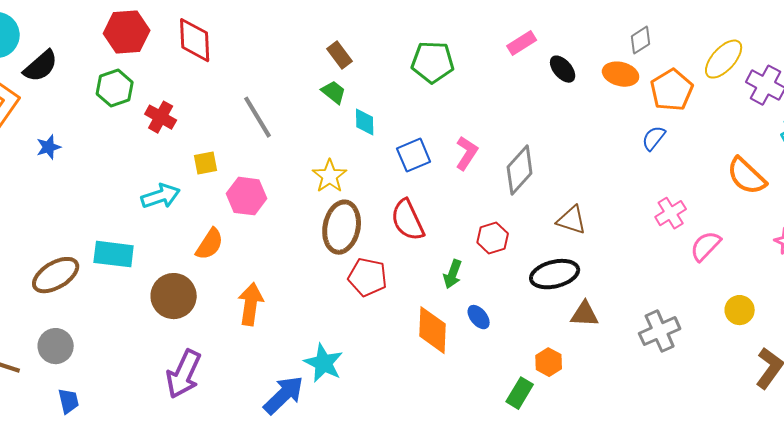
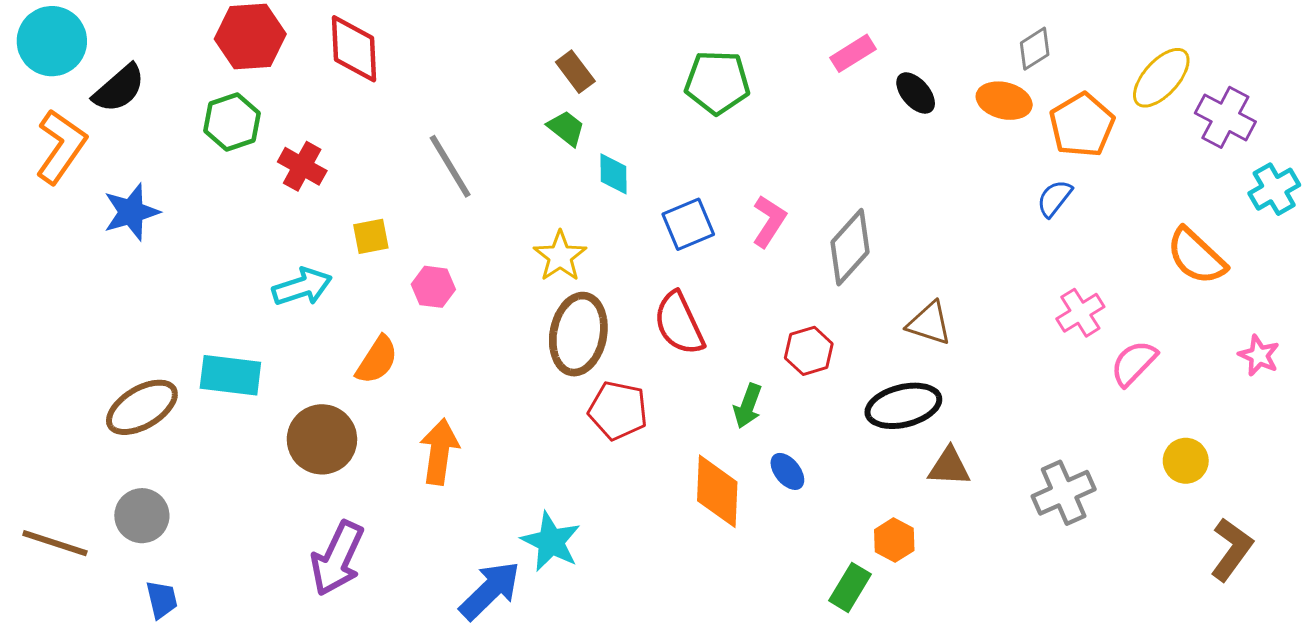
blue star: (49, 147) -> (131, 212), size x1.5
pink hexagon: (247, 196) -> (433, 287), size x0.7

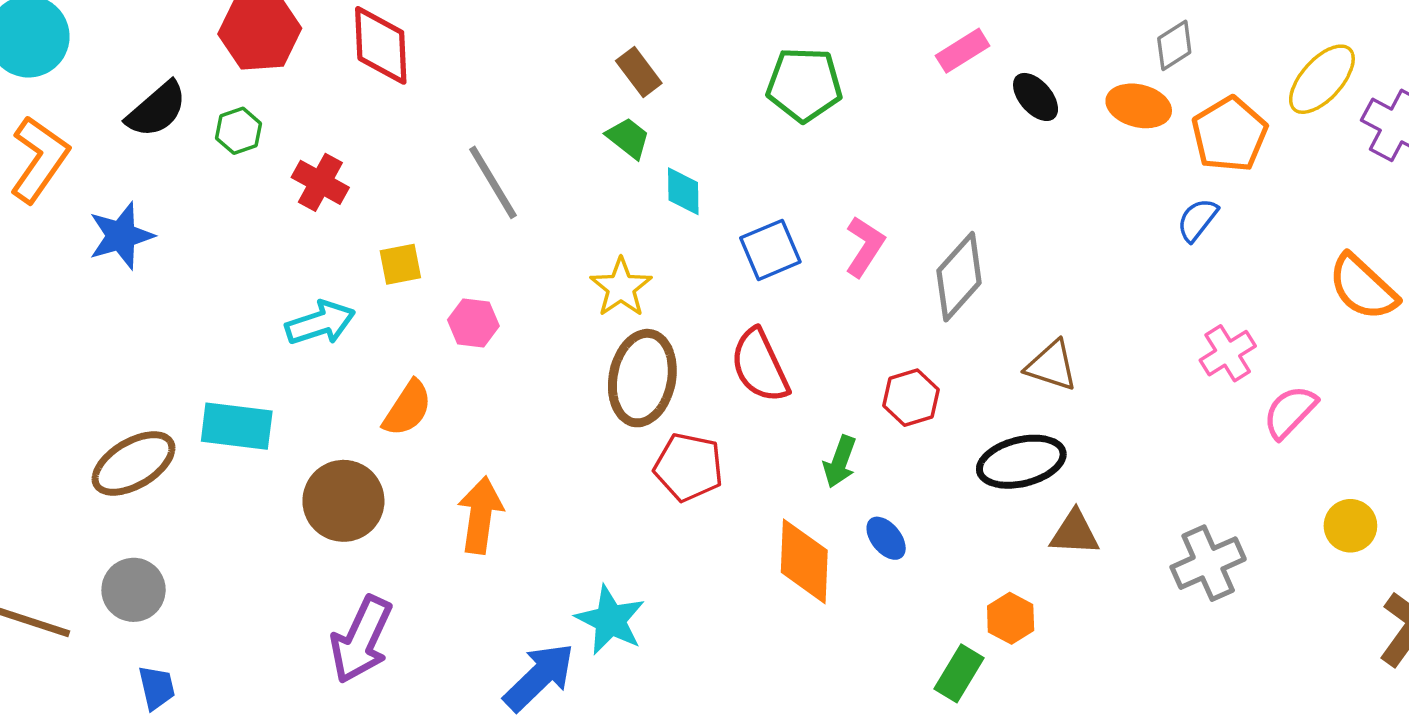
black semicircle: (119, 88) -> (157, 109), moved
green hexagon: (232, 122) -> (238, 131), size x0.7

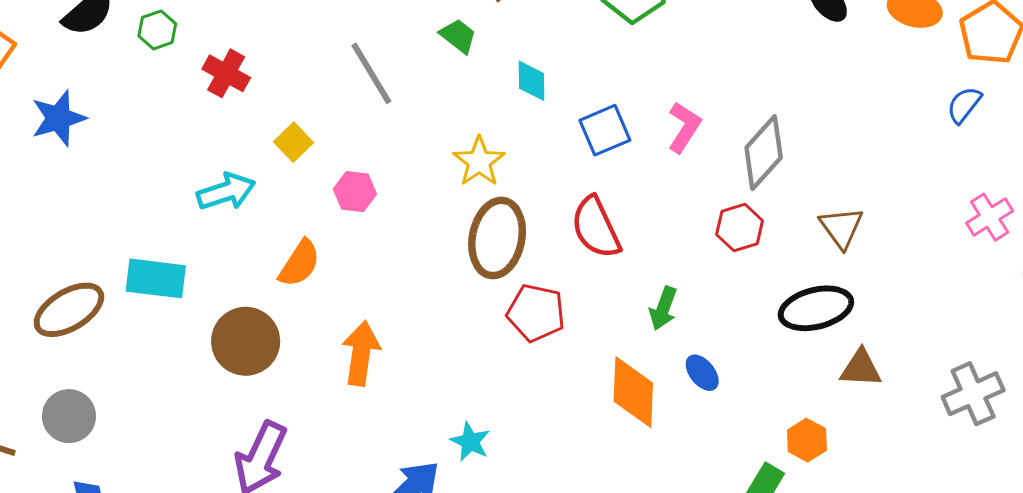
green trapezoid: (628, 138) -> (458, 36), moved
yellow square: (400, 264) -> (294, 142), turned -33
brown triangle: (1052, 366) -> (841, 228), turned 36
red hexagon: (911, 398) -> (740, 228), moved
cyan star: (610, 620) -> (470, 442), size x0.7

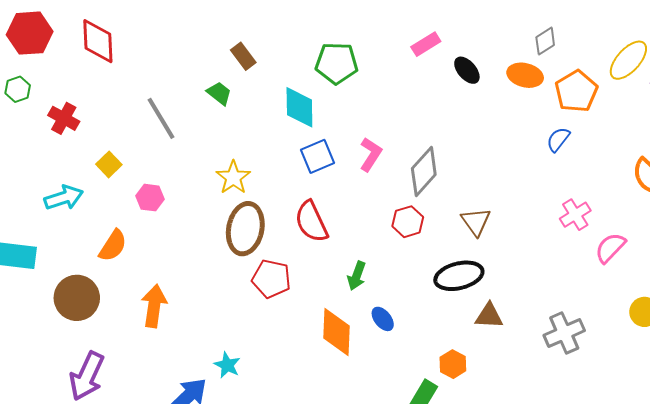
cyan diamond: (532, 81) -> (299, 107), moved, size x1.5

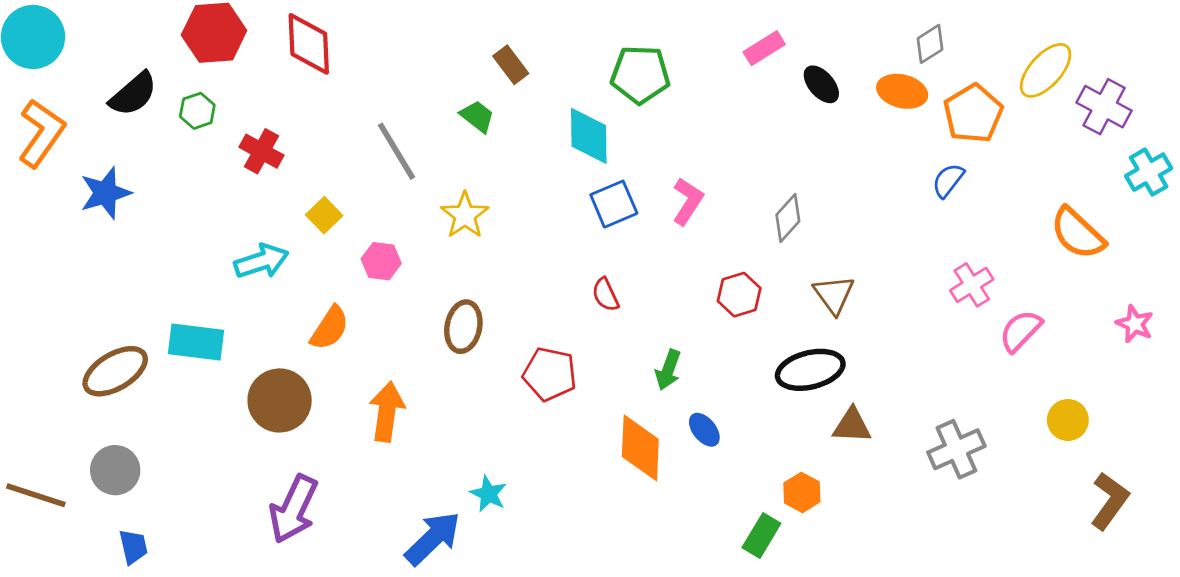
gray diamond: (424, 171) -> (788, 218), moved, size x0.7
yellow star: (233, 178) -> (465, 215), moved
red semicircle: (311, 222) -> (605, 295), size x0.6
brown ellipse: (245, 229) -> (463, 327), moved, size x0.7

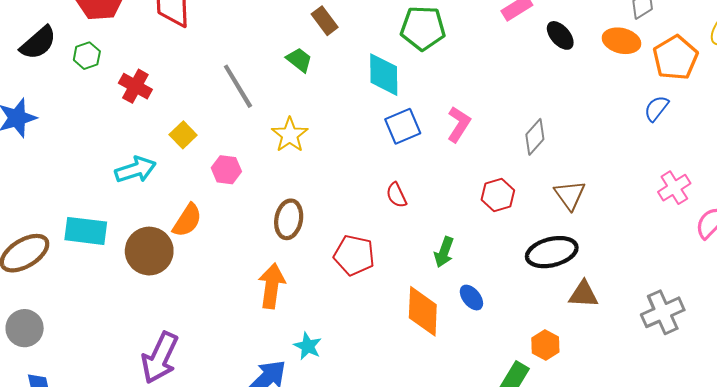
brown circle: (280, 400) -> (149, 251), moved
orange arrow: (387, 412) -> (272, 286), moved

